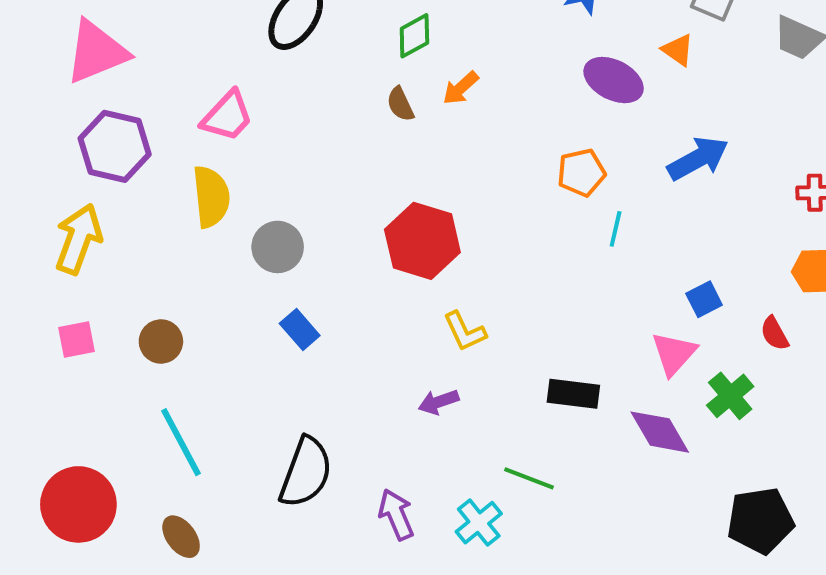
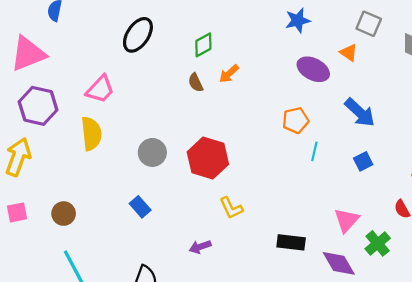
blue arrow: (698, 158) -> (360, 113), turned 72
gray circle: (278, 247) -> (152, 152), moved
blue square: (704, 299) -> (363, 161), moved
purple arrow: (439, 402) -> (200, 247), moved

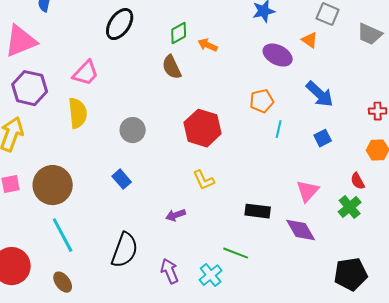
orange arrow: (229, 74) -> (208, 45), moved, turned 66
brown semicircle: (196, 83) -> (172, 67), size x1.4
red hexagon: (208, 158) -> (203, 128), moved
brown circle: (64, 214) -> (53, 185), size x1.8
green cross: (378, 243) -> (350, 207), moved

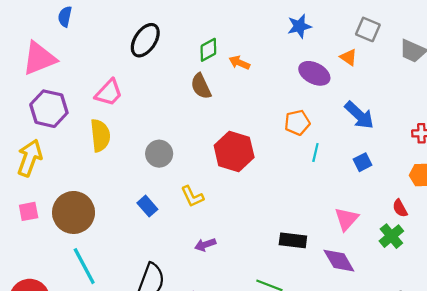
yellow L-shape: (204, 180) -> (192, 196), moved

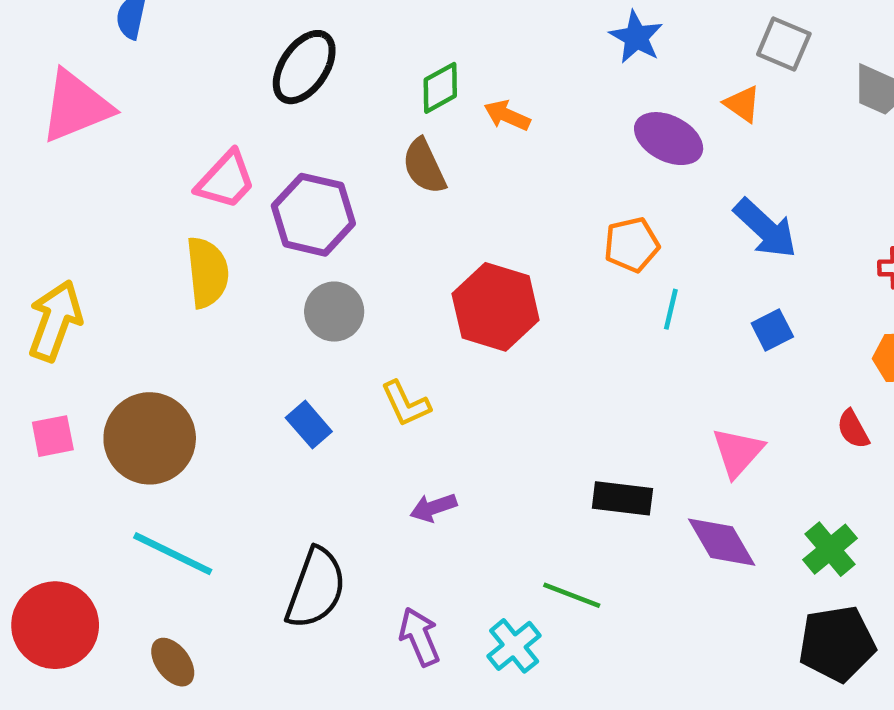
blue star: (299, 26) -> (636, 37), turned -30
purple hexagon: (49, 109) -> (313, 215), moved
green cross: (391, 236) -> (830, 549), moved
cyan line: (84, 266) -> (173, 554), turned -36

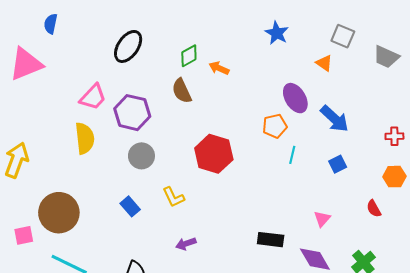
purple ellipse: (669, 139) -> (295, 98), moved, turned 32
pink square: (53, 436) -> (24, 235), moved
pink triangle: (738, 452) -> (322, 219), size x0.7

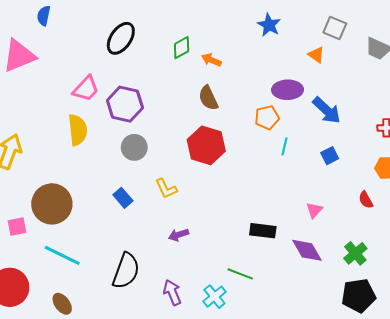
brown semicircle: (182, 91) -> (208, 98), moved
purple ellipse: (295, 98) -> (288, 90), turned -60

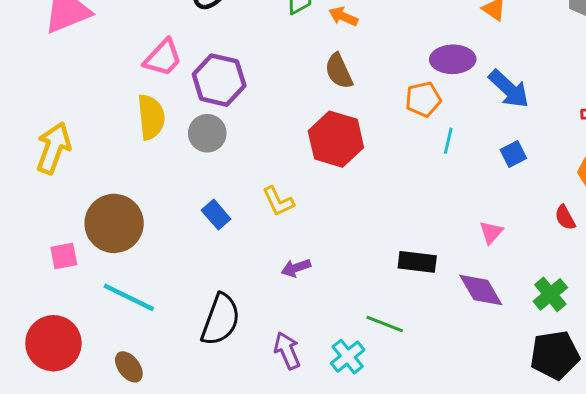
gray circle: (134, 147) -> (207, 133), moved

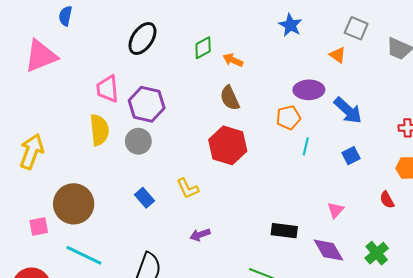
pink trapezoid: (163, 58) -> (108, 89), turned 132

